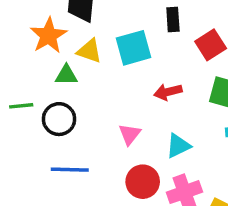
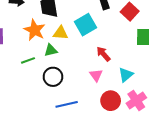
red arrow: (168, 92) -> (103, 54), moved, turned 77
green line: (21, 106) -> (28, 60), moved

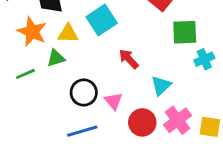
pink triangle: (96, 75) -> (113, 101), moved
black circle: (53, 77) -> (84, 93), moved

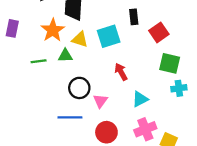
red circle: (142, 122) -> (106, 132), moved

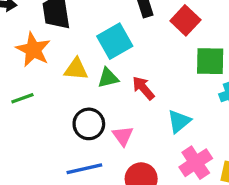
yellow triangle: (80, 39) -> (76, 69), moved
green triangle: (65, 56) -> (108, 78), moved

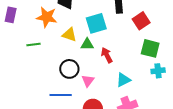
orange star: (33, 50) -> (47, 17), turned -30

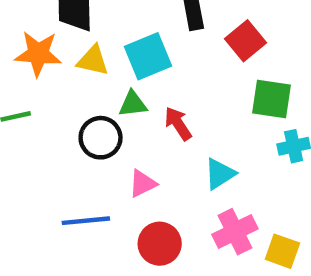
yellow triangle: (69, 35) -> (93, 60), moved
black circle: (69, 69) -> (101, 138), moved
pink triangle: (88, 81) -> (142, 184), turned 32

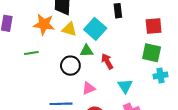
red square: (245, 41) -> (154, 26), moved, turned 30
cyan square: (148, 56) -> (95, 29), turned -30
cyan triangle: (220, 174) -> (125, 86), turned -35

